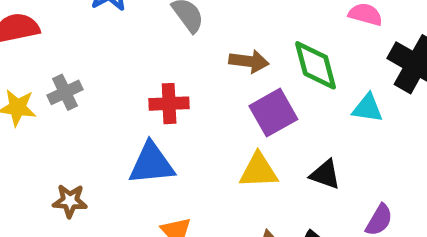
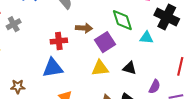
brown arrow: (249, 61) -> (84, 28), moved
gray cross: (65, 92) -> (14, 24), moved

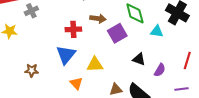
blue triangle: (53, 68) -> (66, 55), turned -45
yellow triangle: (100, 68) -> (95, 65), moved
purple semicircle: (155, 87) -> (160, 70), moved

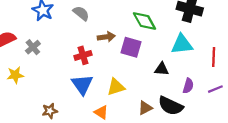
cyan triangle: (157, 31) -> (182, 44), moved, size x1.5
purple square: (117, 33) -> (131, 47), turned -30
purple semicircle: (160, 70) -> (188, 86), moved

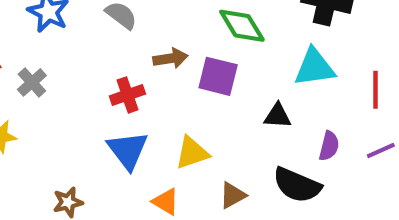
brown triangle: (145, 108) -> (233, 195), moved

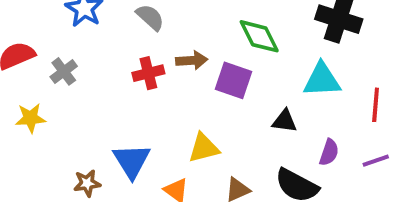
red cross: (127, 95) -> (148, 73), moved
blue triangle: (128, 150) -> (132, 161), moved

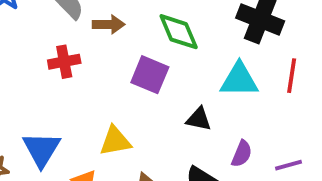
brown arrow: (192, 60) -> (109, 24), moved
red line: (376, 105) -> (292, 76), moved

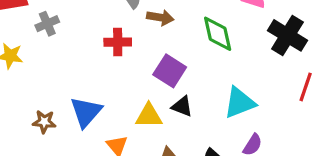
purple square: (150, 75) -> (170, 71), moved
cyan triangle: (239, 80) -> (240, 103), moved, turned -32
black triangle: (199, 119) -> (182, 106), moved

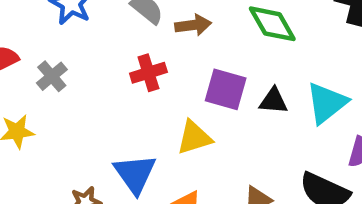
black triangle: (182, 106) -> (273, 101), moved
yellow triangle: (149, 116) -> (194, 137), moved

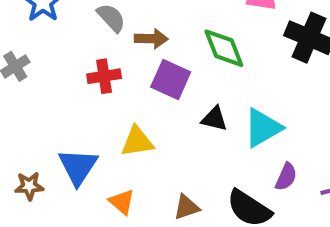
purple square: (226, 89) -> (171, 80), moved

